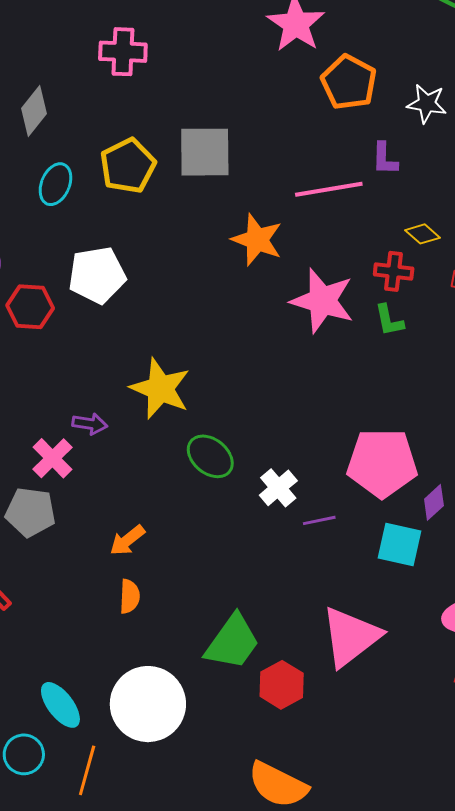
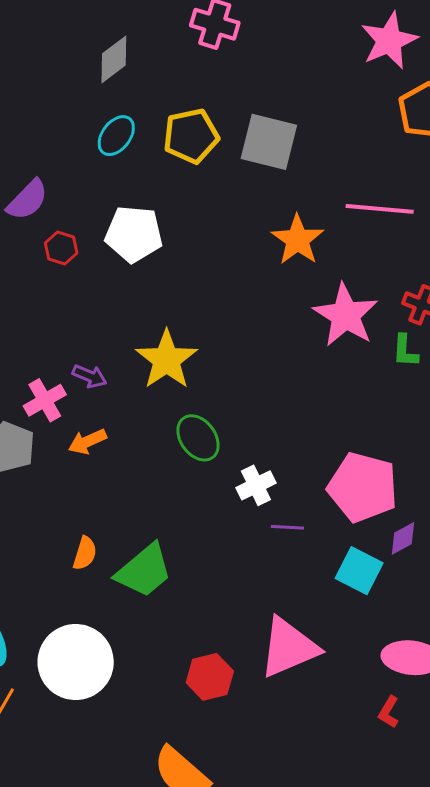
red hexagon: (30, 307) -> (61, 248), size x0.7
orange arrow: (127, 540) -> (87, 442), moved
green trapezoid: (232, 642) -> (144, 571), moved

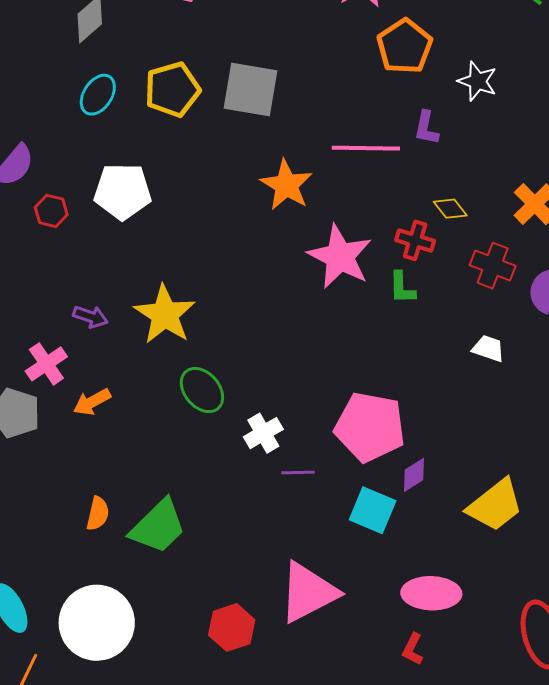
purple arrow: (90, 376) -> (90, 317), moved

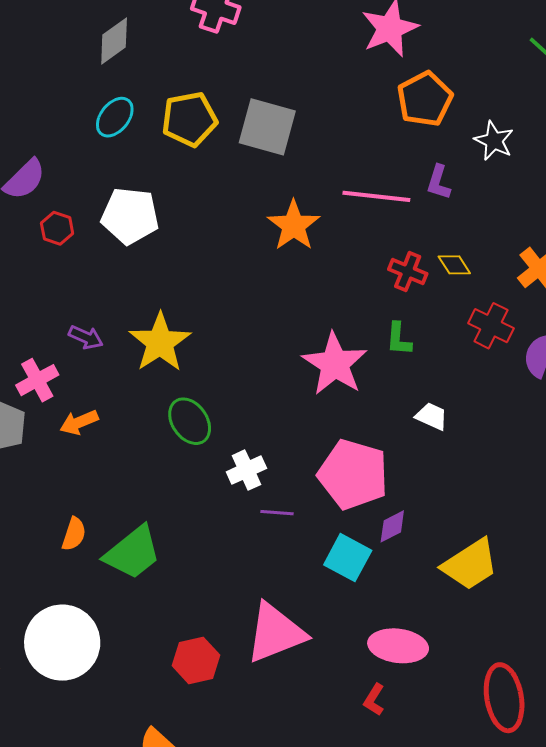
red cross: (415, 240) -> (408, 271), moved
pink star: (340, 257) -> (335, 364), moved
white trapezoid: (488, 348) -> (432, 416), moved

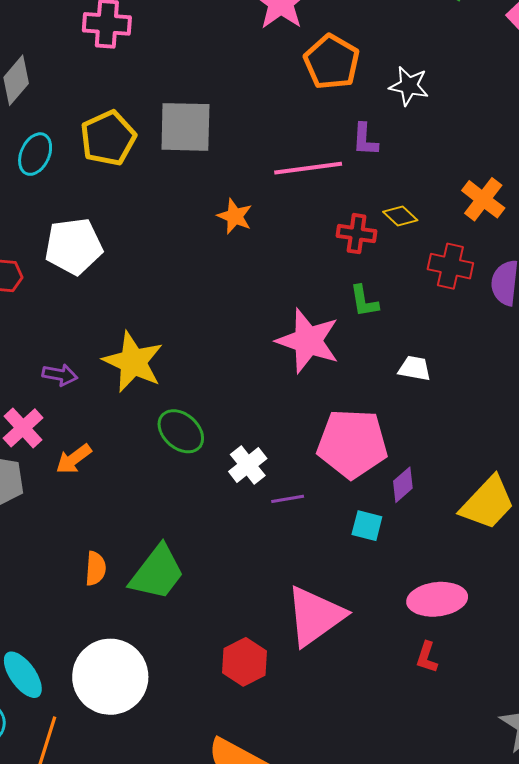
orange star: (294, 225) -> (235, 216), size x0.7
cyan square: (348, 558) -> (367, 526), size x0.7

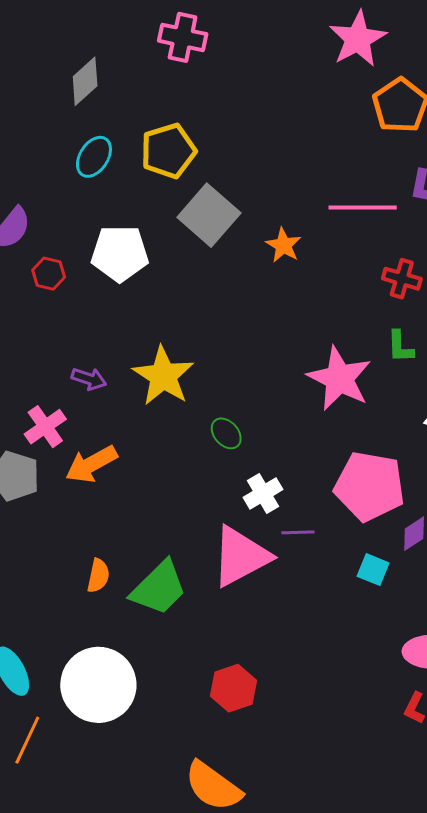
gray square: (185, 127) -> (209, 215), moved, turned 32
green ellipse: (181, 431) -> (226, 433), moved, size x0.7
orange arrow: (74, 459) -> (91, 464), size x1.4
pink triangle: (315, 616) -> (241, 556), moved

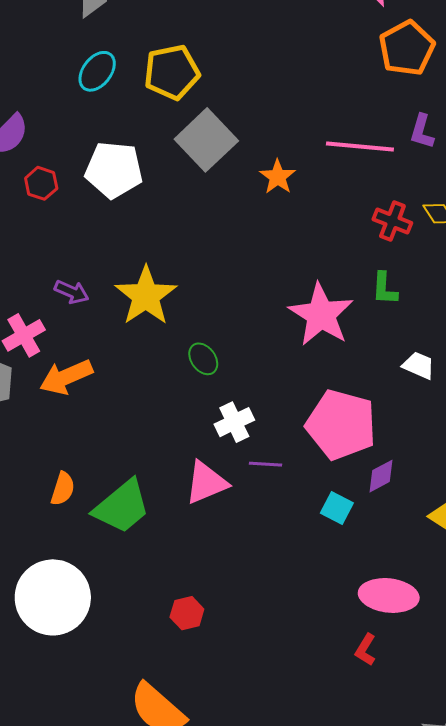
pink triangle: (241, 556) -> (206, 483), size x0.7
red hexagon: (233, 688) -> (187, 613), size x0.7

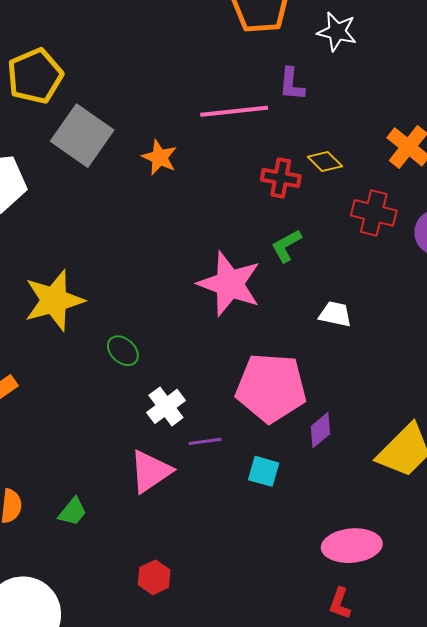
green L-shape: (384, 289) -> (286, 246), turned 69
yellow star: (146, 296) -> (54, 300), turned 30
green trapezoid: (122, 507) -> (73, 512), size x0.5
cyan square: (337, 508) -> (264, 471), moved
red hexagon: (187, 613) -> (154, 577), moved

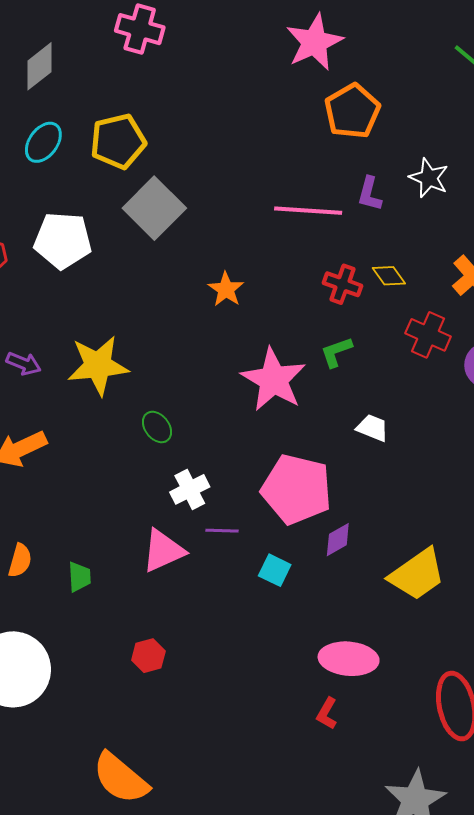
white star: (337, 32) -> (429, 178), moved
orange star: (159, 157) -> (226, 289), moved
green trapezoid: (73, 512) -> (79, 577), turned -52

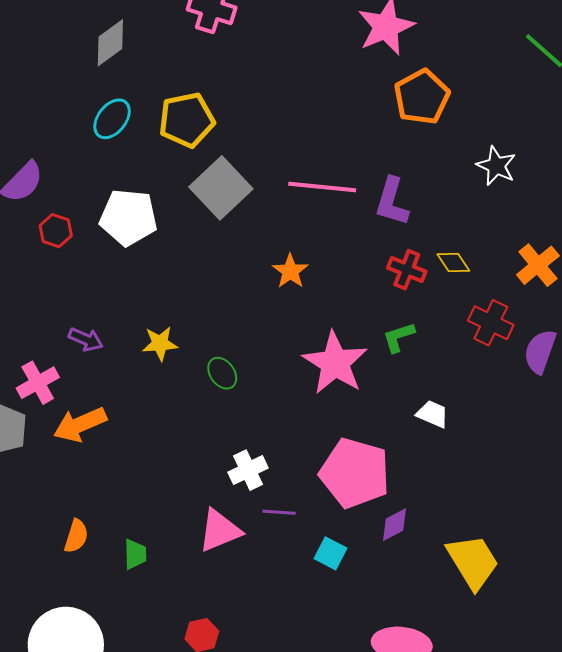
purple L-shape: (370, 194) -> (392, 202), moved, size x1.4
pink line: (308, 211) -> (322, 187), moved
yellow star: (98, 365) -> (160, 344), size x0.6
green ellipse: (157, 427) -> (222, 373), moved
yellow trapezoid: (417, 574) -> (473, 562), turned -88

